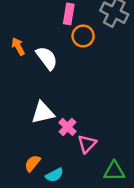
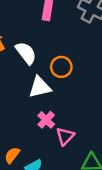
orange circle: (83, 36) -> (61, 67), moved
white triangle: (43, 113) -> (40, 87), moved

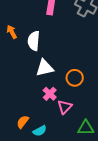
white semicircle: (26, 53) -> (34, 41), turned -138
orange circle: (61, 67) -> (75, 78), moved

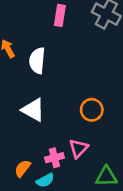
white triangle: (45, 68) -> (33, 110), moved, turned 42
pink cross: (50, 94) -> (54, 158), moved, turned 32

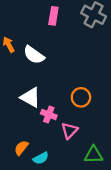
white semicircle: (37, 61) -> (34, 55), turned -60
pink cross: (54, 158) -> (49, 115), moved, turned 35

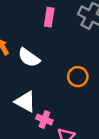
orange circle: (81, 97) -> (78, 77), moved

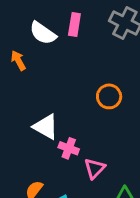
white semicircle: (29, 58) -> (43, 33), moved

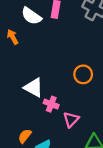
orange circle: (109, 96) -> (83, 74), moved

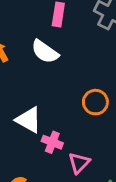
white semicircle: (31, 16) -> (45, 52), moved

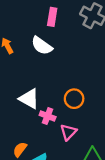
orange circle: (95, 102) -> (74, 99), moved

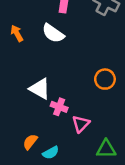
orange circle: (74, 99) -> (105, 79), moved

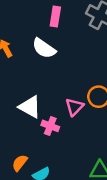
pink triangle: (81, 124) -> (74, 107), moved

